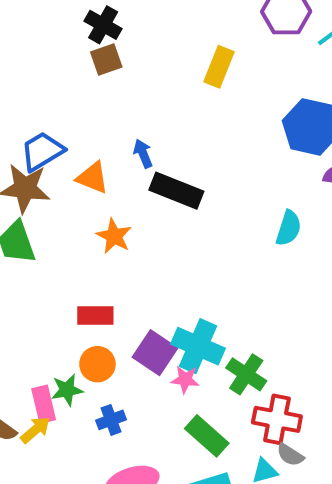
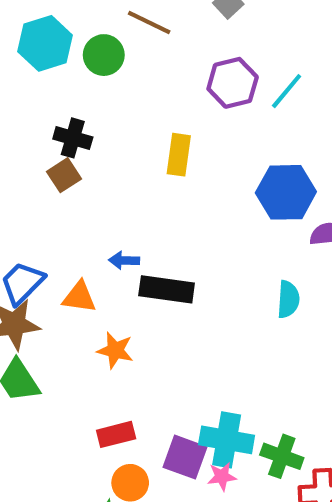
black cross: (103, 25) -> (73, 138), moved
blue arrow: (143, 154) -> (124, 260), turned -52

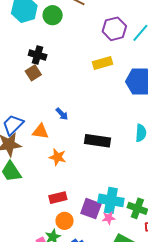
yellow rectangle: (179, 155) -> (103, 63), moved, turned 66
blue arrow: (124, 260) -> (62, 114), turned -136
black rectangle: (167, 289) -> (98, 141), moved

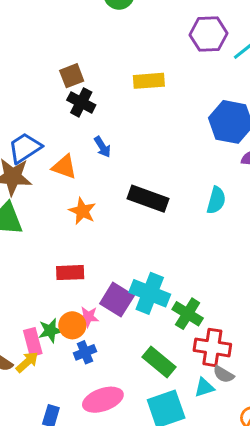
black cross: (38, 55) -> (81, 102), moved
yellow rectangle: (103, 63) -> (149, 81), moved
pink star: (109, 218) -> (88, 317), moved
orange circle: (64, 221) -> (72, 325), moved

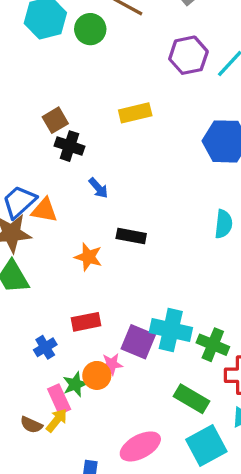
orange triangle: (64, 167) -> (44, 210), moved
black rectangle: (148, 199) -> (131, 236), moved, size x0.7
blue cross: (85, 352) -> (45, 347), moved

